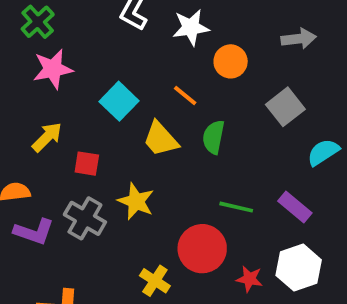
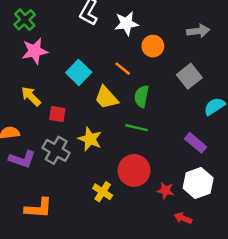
yellow arrow: (47, 137) -> (31, 96), turned -90
green line: (236, 207) -> (137, 128), moved

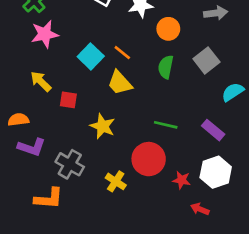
orange line: (123, 69) -> (122, 53), moved
green semicircle: (142, 96) -> (166, 67), moved
green line: (137, 128) -> (166, 125), moved
gray cross: (56, 150) -> (70, 164), moved

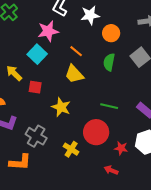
pink star: (45, 34) -> (48, 31), moved
cyan square: (91, 56) -> (37, 54), moved
red arrow: (200, 209) -> (111, 170), moved

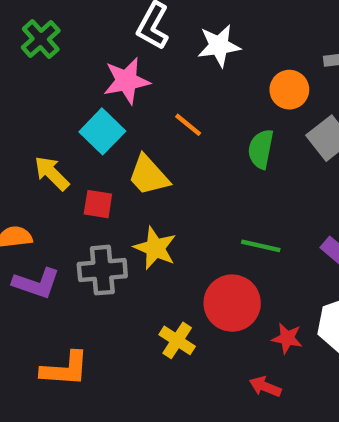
orange circle: (111, 33) -> (289, 90), moved
yellow trapezoid: (74, 74) -> (149, 175), moved
gray cross: (36, 136) -> (102, 270), moved, turned -35

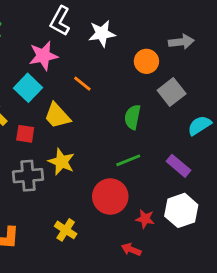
green semicircle: (261, 149) -> (133, 117), moved
green line: (261, 246) -> (128, 160), turned -35
yellow cross: (177, 340) -> (66, 230), moved

